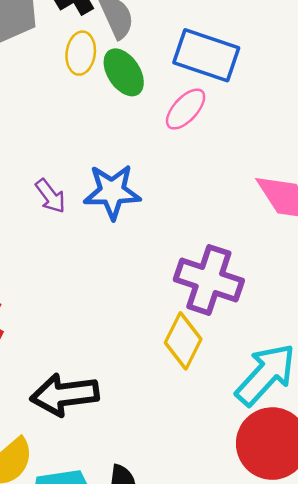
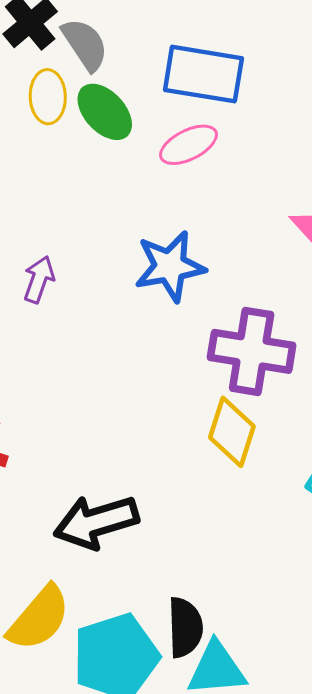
pink ellipse: (186, 109) -> (189, 145), turned 30
blue star: (112, 192) -> (170, 266), moved
purple arrow: (50, 196) -> (39, 279), turned -114

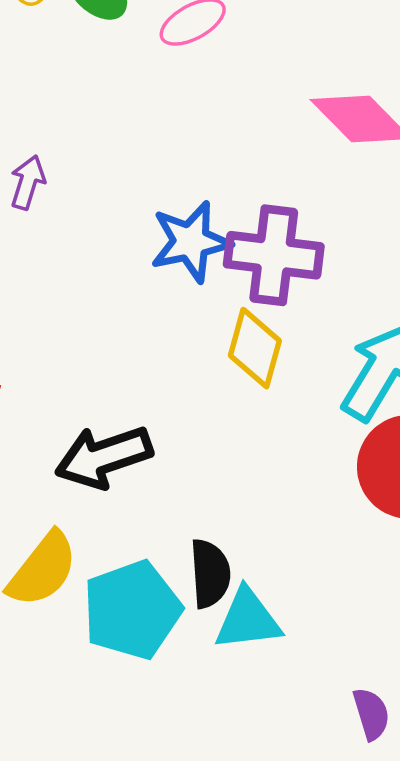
blue star: (170, 266) -> (191, 242), moved

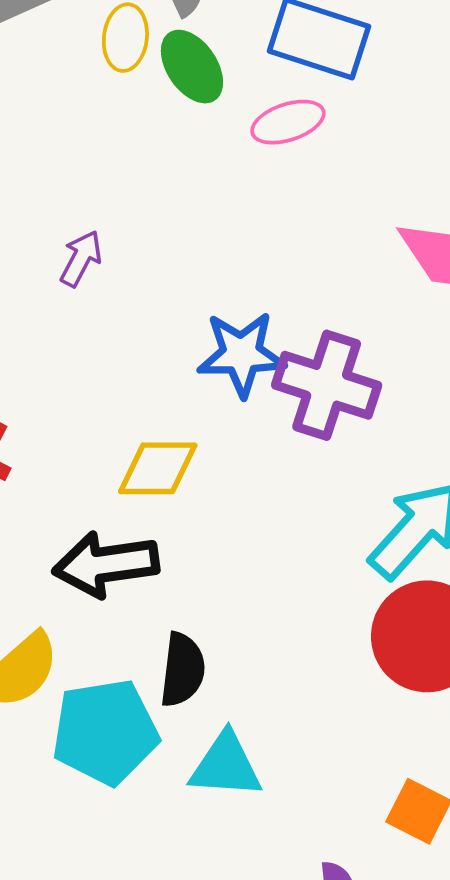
yellow diamond: (255, 348) -> (158, 468), moved, turned 64
black semicircle: (210, 574) -> (182, 670), moved

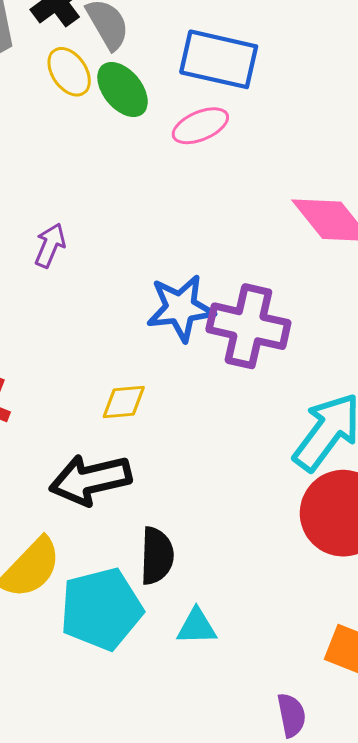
yellow ellipse: (125, 38) -> (69, 72), turned -36
yellow diamond: (158, 468) -> (124, 402), size x0.7
cyan triangle: (226, 765) -> (197, 627), size x0.7

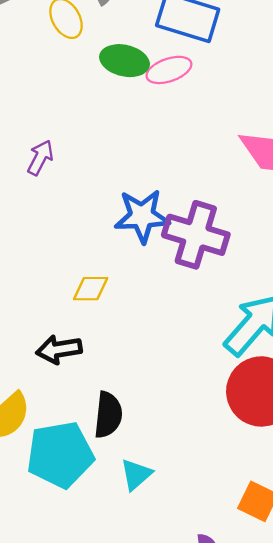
green ellipse: (123, 90) -> (125, 61), moved, turned -42
black arrow: (90, 480) -> (59, 349), size x0.7
cyan triangle: (197, 627) -> (136, 474), turned -44

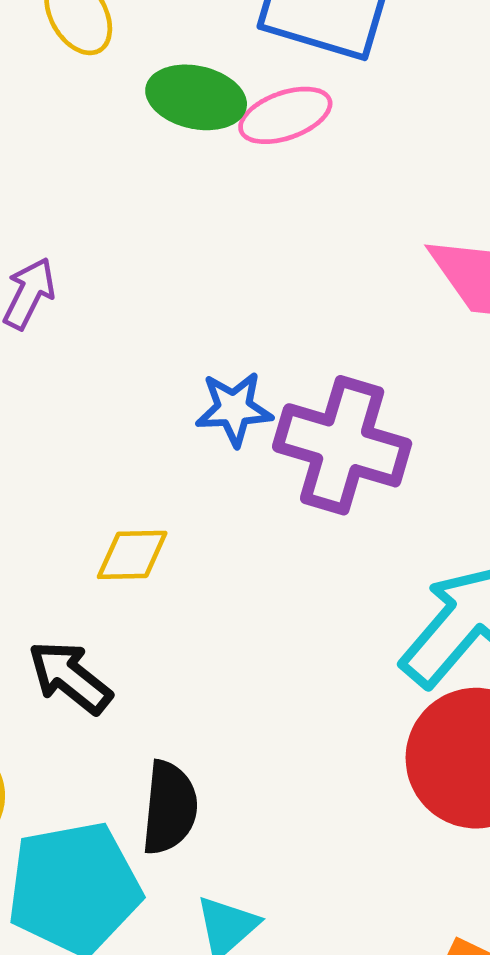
blue star: (142, 216) -> (234, 409), size x0.7
black arrow: (59, 349) -> (70, 677), turned 48

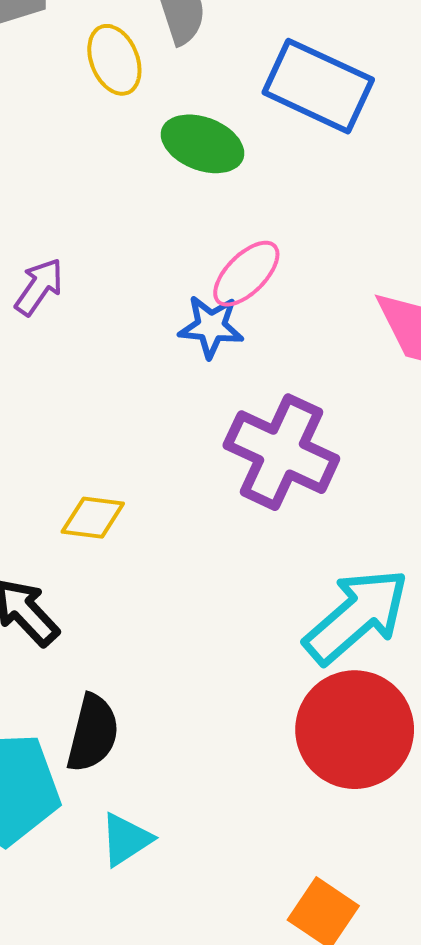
pink ellipse: (285, 115) -> (246, 274), moved, turned -34
blue star: (234, 409) -> (211, 327), moved

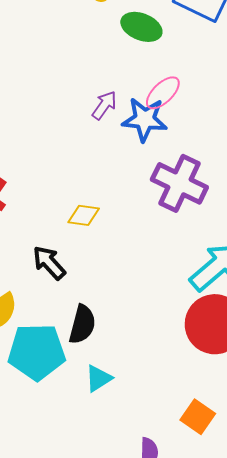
purple arrow: (39, 287) -> (104, 105), moved
blue star: (211, 327) -> (145, 119), size x1.4

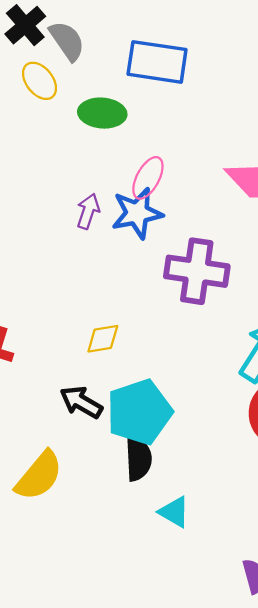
cyan pentagon: (37, 352) -> (139, 412), moved
cyan triangle: (98, 378) -> (174, 512), turned -40

